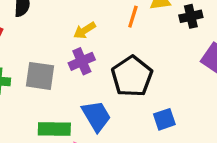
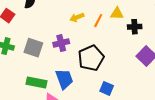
yellow arrow: (85, 30) -> (77, 17), moved
blue square: (164, 119) -> (107, 88), turned 32

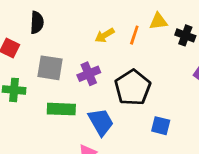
black cross: (135, 27) -> (185, 35), turned 32
gray square: (33, 48) -> (50, 68), moved
green rectangle: (37, 83) -> (61, 109), moved

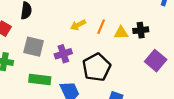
yellow triangle: (158, 21) -> (121, 33), moved
black cross: (185, 35) -> (141, 30), turned -32

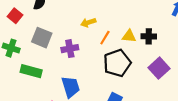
orange line: (101, 27) -> (105, 38), moved
black pentagon: (97, 67) -> (117, 63), moved
green rectangle: (40, 79) -> (31, 71), moved

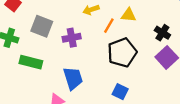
yellow triangle: (129, 36) -> (129, 15), moved
black cross: (149, 36) -> (162, 33), moved, turned 32

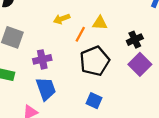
black cross: (162, 33) -> (135, 40), turned 35
purple cross: (72, 38) -> (42, 59), moved

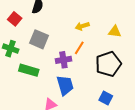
orange line: (80, 34) -> (79, 48), moved

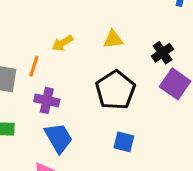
orange line: (79, 48) -> (34, 66), moved
purple cross: (63, 60) -> (47, 100), turned 35

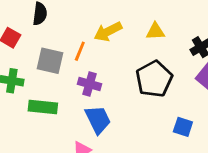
yellow arrow: (62, 43) -> (108, 32), size x1.4
blue square: (124, 142) -> (183, 127), moved

